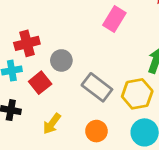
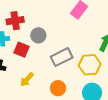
red square: (40, 83) -> (22, 50), turned -35
gray rectangle: (97, 87) -> (62, 57), turned -70

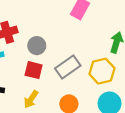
red square: (22, 50) -> (34, 70), moved

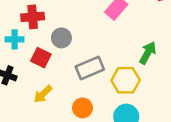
red square: (34, 70) -> (41, 58), moved

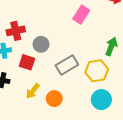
orange circle: (82, 108) -> (54, 99), moved

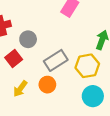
red square: (27, 62) -> (14, 59), turned 35
orange circle: (54, 99) -> (47, 85), moved

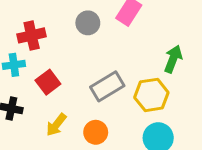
gray circle: (28, 39) -> (88, 23), moved
orange circle: (47, 85) -> (96, 132), moved

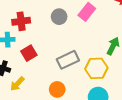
yellow arrow: (56, 125) -> (17, 84), moved

